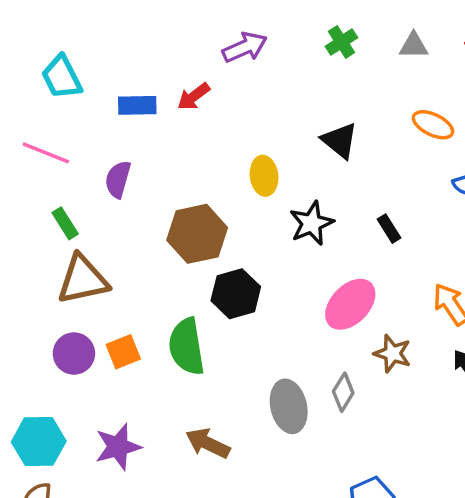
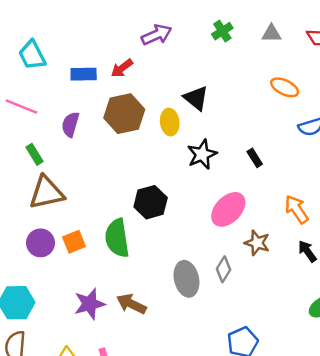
black triangle: (340, 141) -> (196, 98), moved
brown hexagon: (197, 234) -> (124, 114), moved
purple star: (118, 447) -> (90, 304), moved

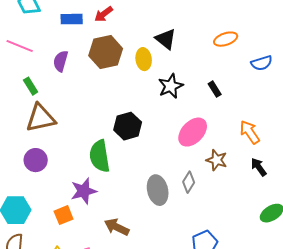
orange ellipse: (285, 87) -> (226, 39), moved, turned -45
orange square: (74, 242) -> (64, 215), moved
purple star: (90, 304) -> (84, 191), moved
brown arrow: (131, 304) -> (117, 227), moved

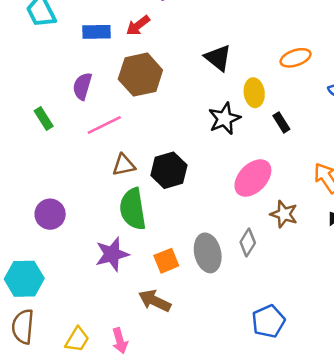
pink line: (20, 46) -> (104, 125), moved, turned -48
yellow ellipse: (144, 59) -> (254, 93), moved
brown triangle: (41, 118) -> (124, 165), moved, size x0.6
orange square: (64, 215) -> (166, 261), moved

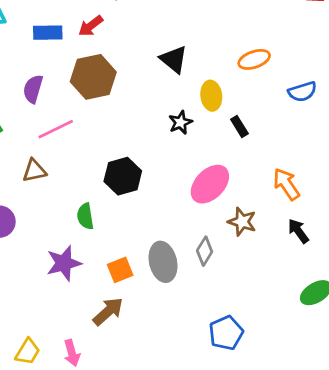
black star: (224, 119) -> (180, 122), size x0.7
brown triangle: (124, 165) -> (34, 171), moved
green semicircle: (133, 209) -> (85, 216), size x0.6
brown arrow: (155, 301) -> (108, 311), turned 112

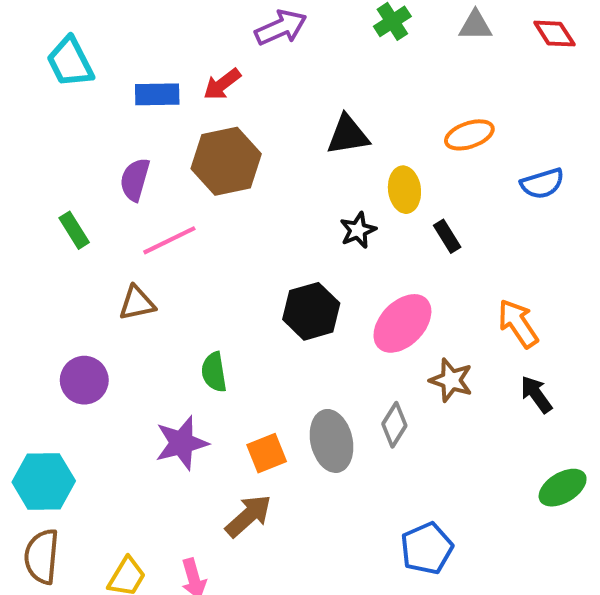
black triangle: (174, 59) -> (348, 135), turned -48
black hexagon: (123, 176) -> (311, 311), moved

